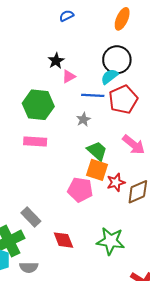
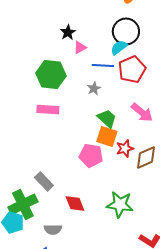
gray semicircle: (29, 267) -> (53, 229), moved

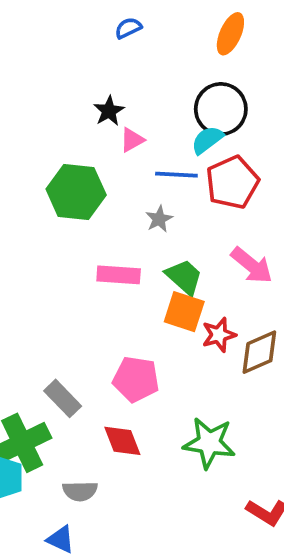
pink rectangle: (48, 109) -> (119, 275), moved
pink pentagon: (91, 155) -> (136, 379), moved

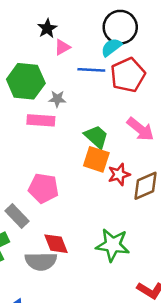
gray star: (159, 219) -> (57, 99), moved, turned 30
pink rectangle: (119, 275) -> (41, 120), moved
pink pentagon: (136, 379) -> (43, 188), moved
gray semicircle: (80, 491) -> (41, 261), moved, size x1.4

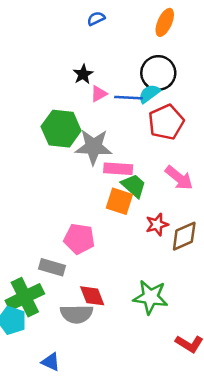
blue line: (91, 70) -> (128, 98), moved
gray star: (57, 99) -> (93, 147), size x2.0
pink rectangle: (41, 120) -> (118, 169), moved
orange square: (96, 159) -> (119, 201), moved
gray rectangle: (17, 216) -> (52, 267), turned -30

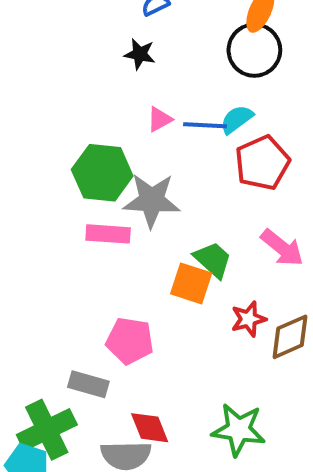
black circle: (158, 73) -> (254, 50), moved
black star: (83, 74) -> (140, 54), moved, turned -30
pink rectangle: (118, 169) -> (108, 234), moved

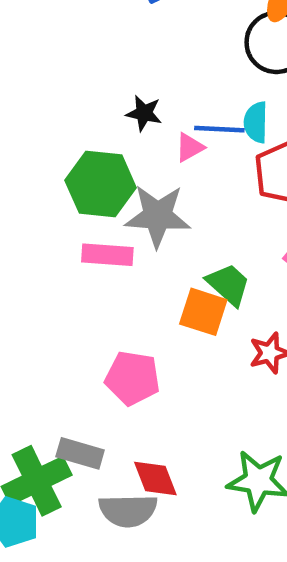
black star: (140, 54) -> (144, 113), moved
pink triangle: (160, 119) -> (190, 147), moved
cyan semicircle: (237, 119) -> (256, 122), turned -52
gray rectangle: (88, 384) -> (80, 453), moved

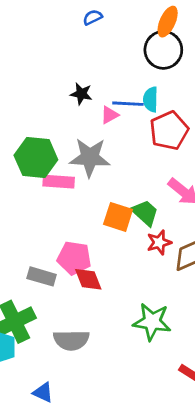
green hexagon: (101, 184) -> (36, 157), moved
green trapezoid: (228, 284) -> (145, 213), moved
gray rectangle: (80, 453) -> (42, 276), moved
red diamond: (155, 479) -> (88, 279), moved

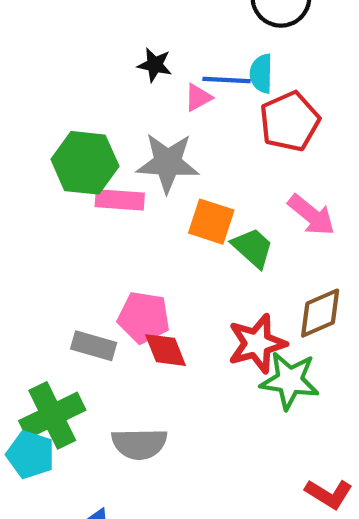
orange square: (118, 217) -> (211, 222), moved
red star: (159, 242) -> (257, 344), moved, size x1.5
green star: (152, 322) -> (290, 381), moved

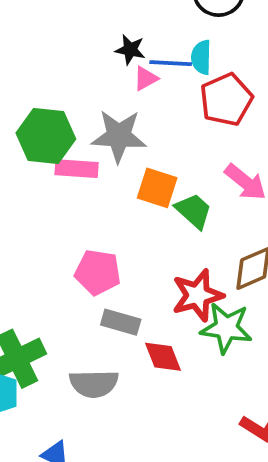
black star: (155, 65) -> (130, 50), moved
gray rectangle: (94, 346) -> (121, 322), moved
red diamond: (165, 350) -> (163, 357), moved

